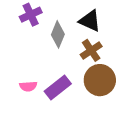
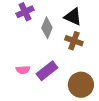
brown cross: (91, 50) -> (74, 41), turned -36
brown circle: (100, 80) -> (81, 85), moved

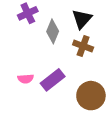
black triangle: (73, 17) -> (82, 19), turned 48

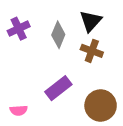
purple cross: (28, 13) -> (19, 29), moved
pink semicircle: (26, 79) -> (19, 110), moved

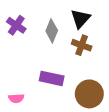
purple cross: (19, 29) -> (16, 25), turned -30
purple rectangle: (58, 88) -> (52, 78), turned 50

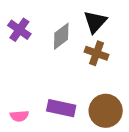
gray diamond: (52, 31) -> (61, 36), turned 30
purple rectangle: (52, 78) -> (61, 108), moved

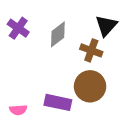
black triangle: (95, 22) -> (106, 26), moved
brown circle: (106, 111) -> (90, 86), moved

